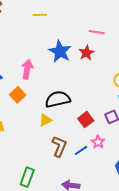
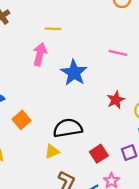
red star: (86, 53) -> (116, 100), moved
pink arrow: (27, 69) -> (40, 54), moved

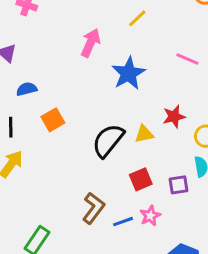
yellow line: (53, 29) -> (137, 18), moved, turned -56
black semicircle: (68, 128) -> (108, 140), turned -52
yellow triangle: (52, 151) -> (144, 134), moved

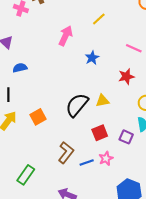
blue star: (129, 73) -> (92, 58), size x0.6
red star: (174, 117) -> (126, 77), moved
orange square: (53, 120) -> (38, 117), moved
purple square: (179, 185) -> (126, 137), turned 32

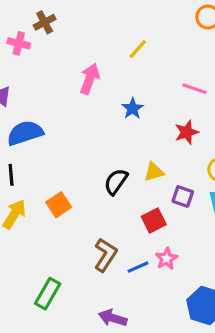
blue semicircle: (20, 68) -> (25, 133), size x1.6
black semicircle: (77, 105) -> (116, 182), size x0.7
purple square: (126, 137) -> (183, 196), moved

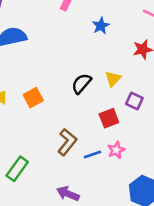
yellow triangle: (154, 172) -> (113, 79), turned -36

